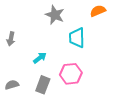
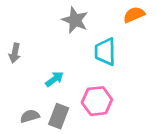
gray semicircle: (12, 85) -> (30, 116), moved

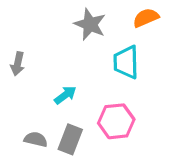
orange semicircle: (134, 15) -> (146, 18), moved
gray semicircle: (30, 116) -> (36, 139), turned 30

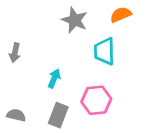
cyan arrow: (65, 95) -> (54, 78), turned -30
gray semicircle: (36, 139) -> (16, 115), moved

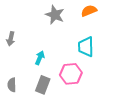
cyan trapezoid: (104, 51) -> (86, 47), moved
gray semicircle: (16, 115) -> (12, 85), turned -104

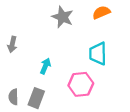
gray rectangle: (43, 85) -> (36, 98), moved

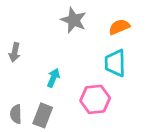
orange semicircle: (101, 12) -> (119, 27), moved

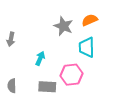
gray star: (74, 20) -> (63, 26), moved
gray rectangle: (43, 115) -> (47, 87), moved, turned 72

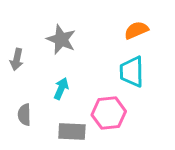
gray star: (63, 26) -> (61, 39), moved
gray semicircle: (12, 86) -> (24, 115), moved

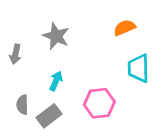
cyan trapezoid: (132, 72) -> (139, 68), moved
gray rectangle: (72, 131) -> (49, 116), moved, turned -40

